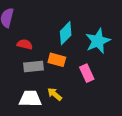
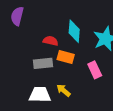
cyan diamond: (66, 33) -> (74, 31), turned -40
red semicircle: (25, 44) -> (51, 41), moved

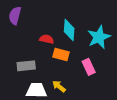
gray rectangle: (43, 63) -> (26, 66), moved

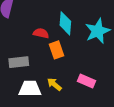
orange rectangle: (61, 55) -> (57, 50), turned 56
pink rectangle: (89, 67) -> (86, 81), moved, turned -42

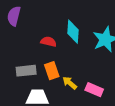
orange rectangle: (57, 50) -> (52, 71), moved
yellow arrow: (54, 84) -> (70, 83), moved

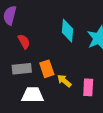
red semicircle: (48, 42) -> (24, 42), moved, turned 48
pink rectangle: (94, 90) -> (88, 87), turned 70

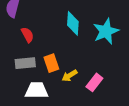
yellow arrow: (64, 81) -> (69, 76), turned -72
pink rectangle: (88, 87) -> (94, 82), turned 35

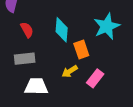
cyan diamond: (73, 23) -> (62, 30), moved
orange rectangle: (51, 63) -> (81, 49), moved

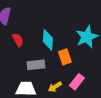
gray rectangle: (25, 59) -> (36, 65), moved
yellow arrow: (70, 71) -> (55, 87), moved

